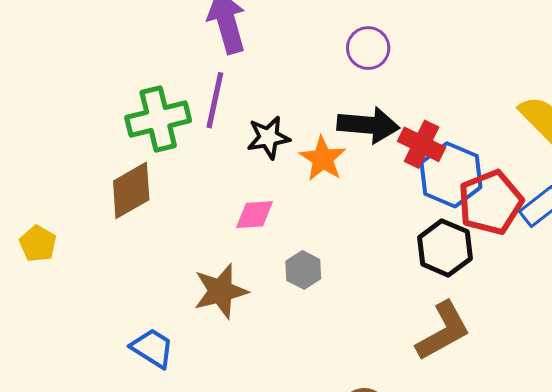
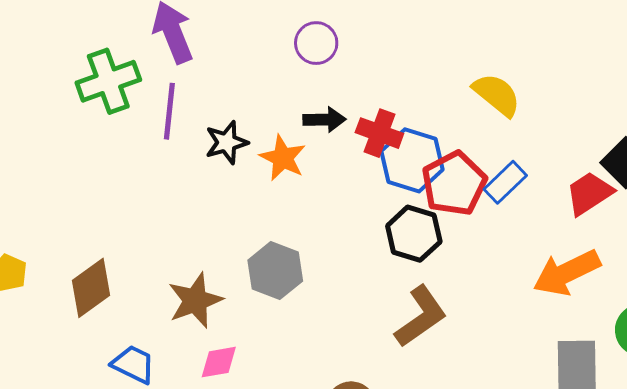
green cross: (158, 119) -> (108, 81), moved
black arrow: (368, 125) -> (324, 120), size x0.7
brown diamond: (131, 190) -> (91, 288), moved
pink diamond: (254, 215) -> (219, 362), moved
gray hexagon: (303, 270) -> (275, 271), size x1.5

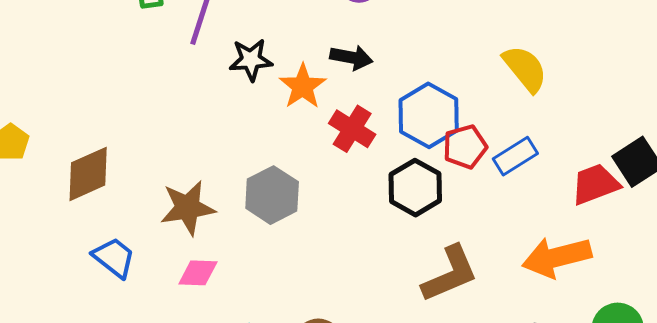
red cross: (379, 133) -> (352, 129), moved
red pentagon: (454, 183) -> (465, 147), size x0.7
brown L-shape: (421, 316) -> (450, 274), moved

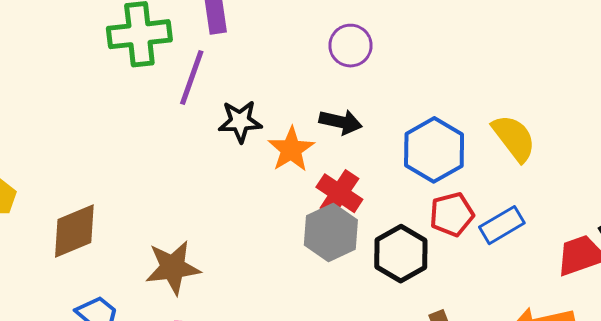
blue hexagon: (429, 115) -> (434, 150), moved
gray hexagon: (272, 195) -> (331, 233), moved

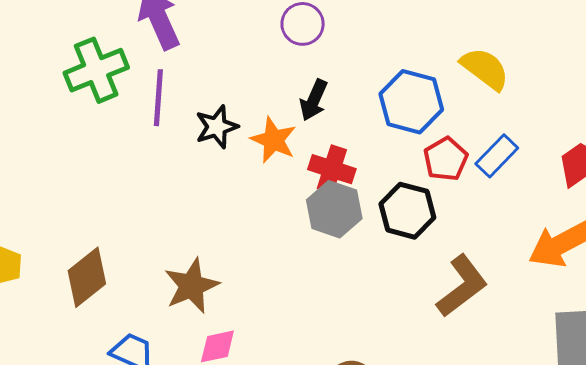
black arrow: (341, 122) -> (314, 100), turned 117

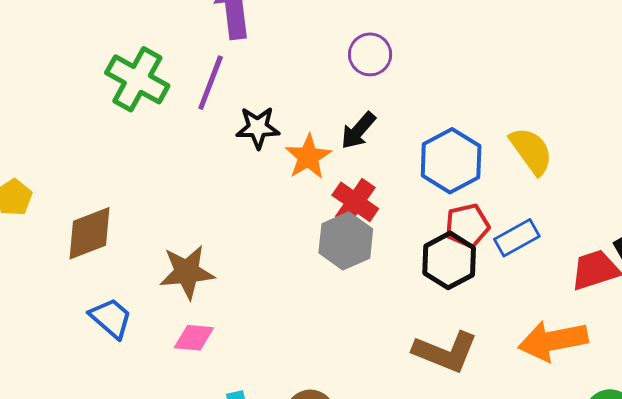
green cross: (96, 70) -> (137, 79), moved, turned 34
black hexagon: (407, 211) -> (449, 260), moved
brown L-shape: (462, 286) -> (445, 352), turned 42

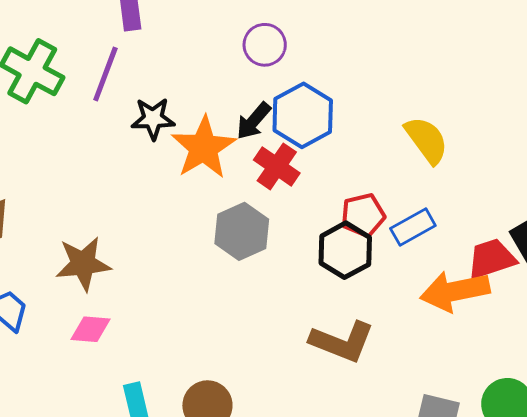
orange star: (308, 157) -> (204, 148), size x1.4
blue hexagon: (451, 161) -> (303, 115), moved
red cross: (355, 202) -> (277, 166), moved
orange arrow: (553, 341) -> (455, 291), moved

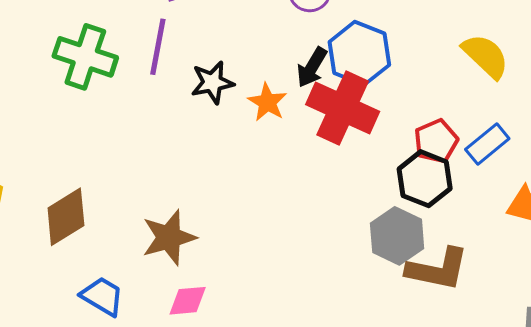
orange star: (204, 148) -> (267, 102), size x0.6
red cross: (277, 166) -> (343, 108), size x1.5
gray hexagon: (242, 231) -> (397, 236), moved

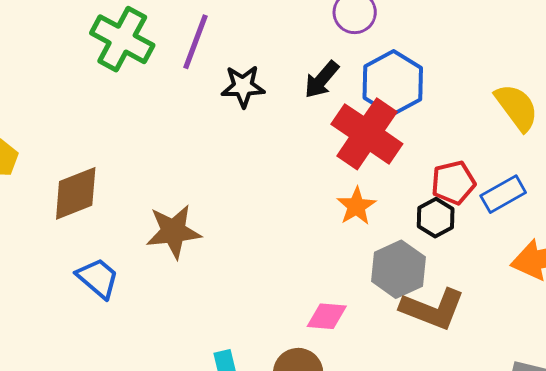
black arrow: (312, 67) -> (322, 80), moved
orange star: (267, 102) -> (356, 206), moved
black hexagon: (425, 179) -> (436, 218), size x0.7
pink diamond: (188, 301) -> (327, 316), moved

